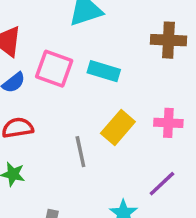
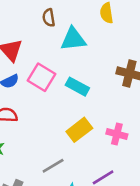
gray line: (80, 152) -> (53, 166), moved, turned 60

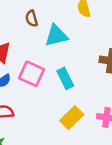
cyan rectangle: (77, 87) -> (65, 78), turned 42

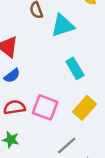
pink square: (31, 74) -> (45, 107), moved

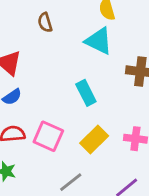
cyan triangle: (63, 26) -> (99, 41), moved, turned 40

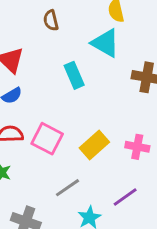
cyan rectangle: (86, 93) -> (74, 75), moved

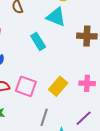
gray line: (67, 188) -> (44, 117), turned -30

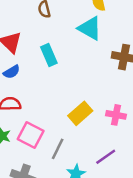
cyan rectangle: (38, 41) -> (49, 55), moved
pink square: (26, 86) -> (31, 135), moved

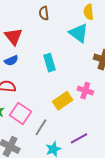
cyan rectangle: (49, 55) -> (49, 63), moved
pink cross: (116, 115) -> (85, 91), moved

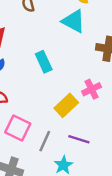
pink cross: (85, 91) -> (92, 89), turned -35
purple line: (79, 138) -> (79, 139), moved, turned 54

